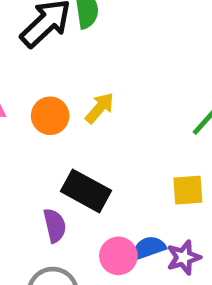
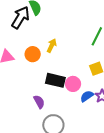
purple semicircle: (55, 225) -> (39, 102), moved
pink circle: (118, 256) -> (73, 84), moved

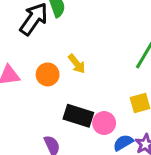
yellow arrow: (52, 46) -> (77, 64), turned 112

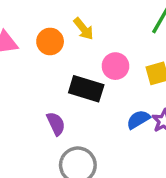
pink circle: (104, 123) -> (115, 66), moved

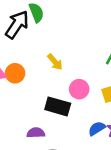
orange circle: (50, 41) -> (15, 73), moved
purple semicircle: (56, 124) -> (36, 133), turned -66

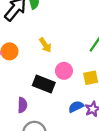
purple semicircle: (36, 133) -> (22, 105), turned 88

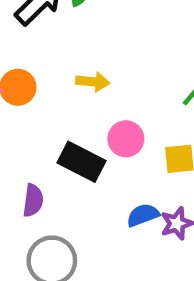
yellow arrow: (45, 45) -> (93, 82), turned -56

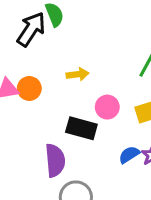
purple semicircle: (33, 200) -> (55, 160), size x1.5

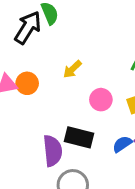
yellow arrow: (78, 74) -> (72, 69), turned 144
black rectangle: (81, 128) -> (79, 137), moved

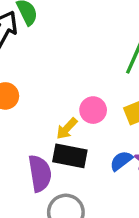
yellow arrow: (72, 69) -> (67, 129), moved

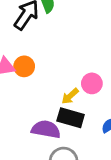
purple semicircle: (40, 173) -> (46, 129), turned -76

